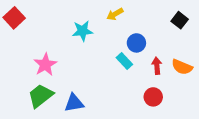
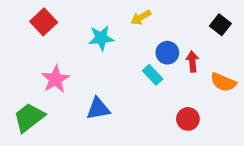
red square: (14, 18) -> (44, 22), moved
red arrow: (157, 66) -> (192, 62), moved
green trapezoid: (40, 96) -> (29, 117), moved
blue triangle: (74, 103) -> (98, 109), moved

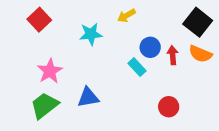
black square: (220, 25) -> (198, 22), size x1.5
orange semicircle: (223, 82) -> (200, 54), moved
green trapezoid: (29, 117) -> (45, 105), moved

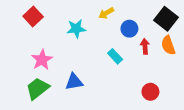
blue circle: (150, 47) -> (129, 29), moved
orange semicircle: (200, 54) -> (168, 45), turned 48
red circle: (169, 107) -> (150, 92), moved

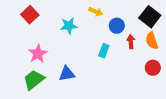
yellow arrow: (106, 13) -> (96, 12), turned -128
cyan rectangle: (115, 56) -> (104, 51), turned 64
red circle: (150, 92) -> (153, 68), moved

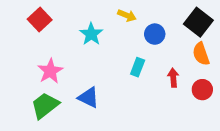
cyan star: (69, 26) -> (91, 34), turned -30
red arrow: (131, 42) -> (173, 78), moved
blue triangle: (67, 74) -> (89, 98), turned 36

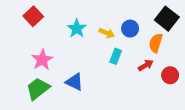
yellow arrow: (127, 16) -> (107, 33), moved
orange semicircle: (201, 54) -> (156, 43), moved, turned 36
red arrow: (173, 78) -> (146, 65), turned 64

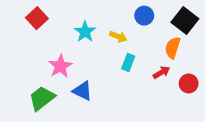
blue circle: (130, 29) -> (144, 16), moved
pink star: (42, 60) -> (60, 66), moved

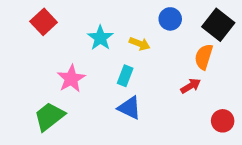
cyan rectangle: (128, 62) -> (125, 76), moved
red circle: (189, 83) -> (223, 121), moved
blue triangle: (83, 91) -> (129, 108), moved

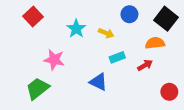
orange semicircle: (204, 57) -> (155, 43), turned 66
cyan rectangle: (125, 76) -> (117, 57), moved, turned 48
pink star: (71, 79) -> (54, 60), turned -30

